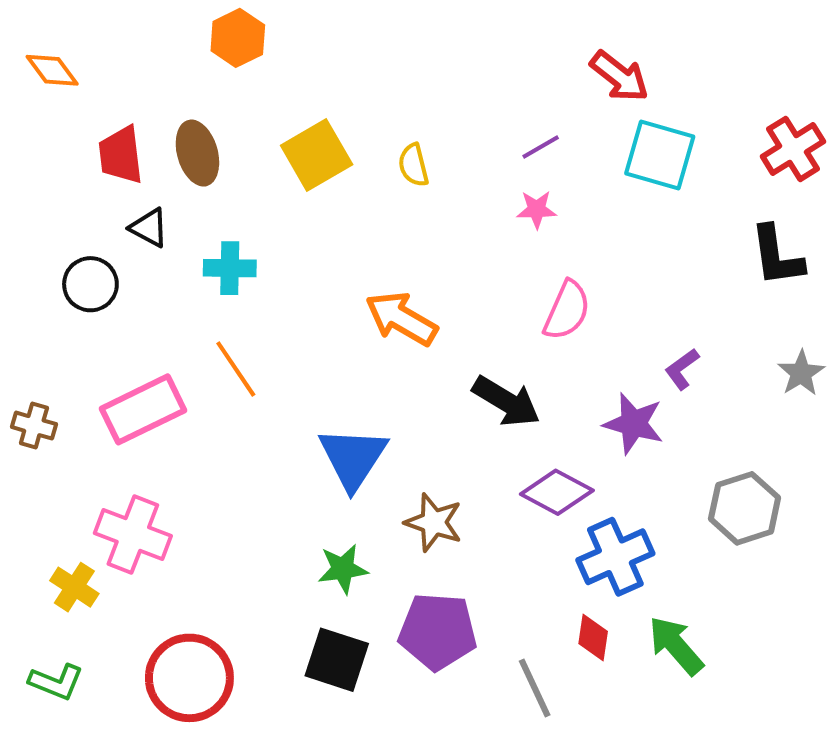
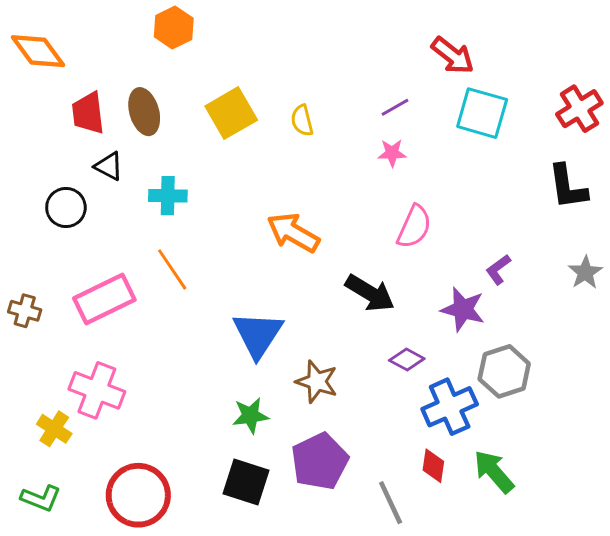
orange diamond: (52, 70) -> (38, 51), size x1.4
purple diamond: (557, 492) -> (407, 359), size x0.7
gray hexagon: (745, 508) -> (504, 371), moved
purple pentagon: (438, 631) -> (320, 461), turned -30

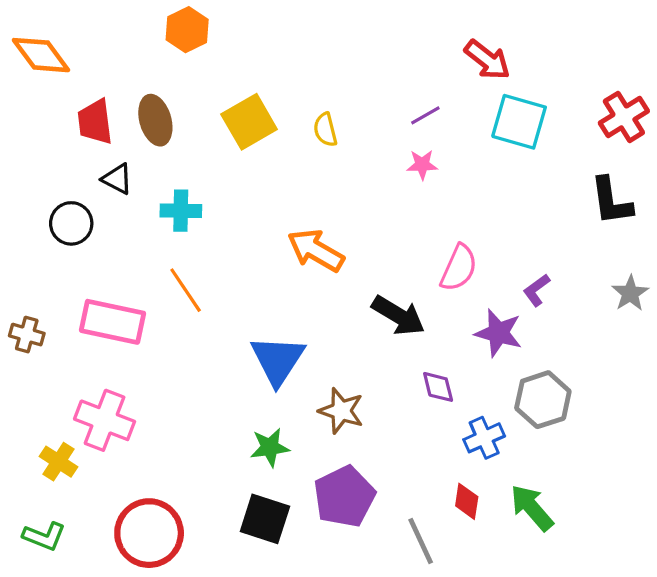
pink semicircle: (414, 227) -> (459, 268), moved
pink rectangle: (104, 299) -> (113, 322), turned 38
purple diamond: (407, 359) -> (438, 387), turned 48
blue cross: (450, 407) -> (484, 438), size x0.7

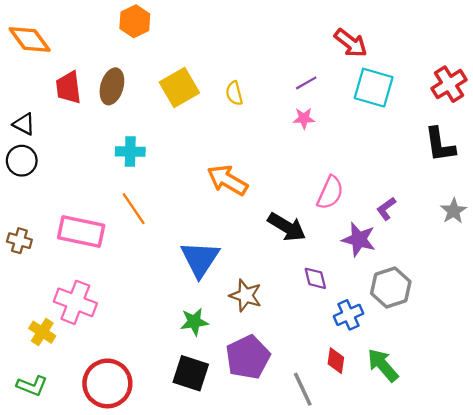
brown ellipse: (155, 120) -> (112, 86), turned 32
black triangle: (117, 179) -> (24, 124), moved
black circle: (71, 223) -> (22, 161), moved

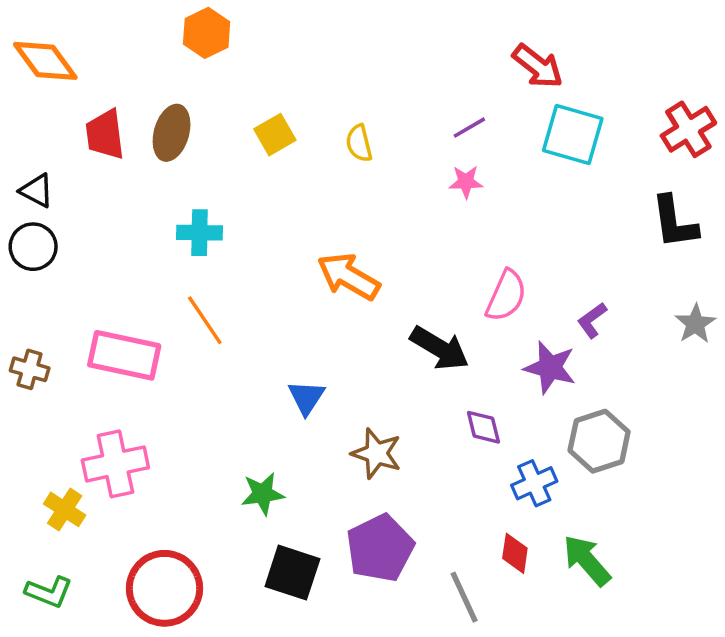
yellow square: (179, 88) -> (275, 135), size x0.7
blue triangle: (200, 259) -> (306, 397), size x0.6
pink cross: (75, 302) -> (115, 464), turned -33
green star: (194, 322) -> (263, 494), moved

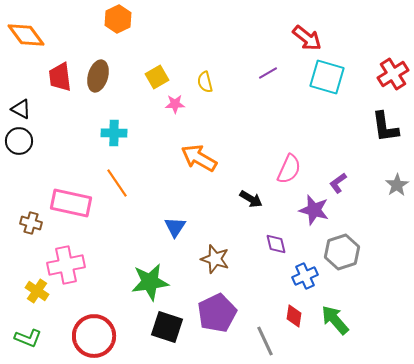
pink star: (466, 182) -> (175, 104), moved
black arrow: (440, 348) -> (251, 199), size x0.7
brown cross: (30, 369) -> (31, 223), moved
green star: (263, 494) -> (150, 282), size x1.5

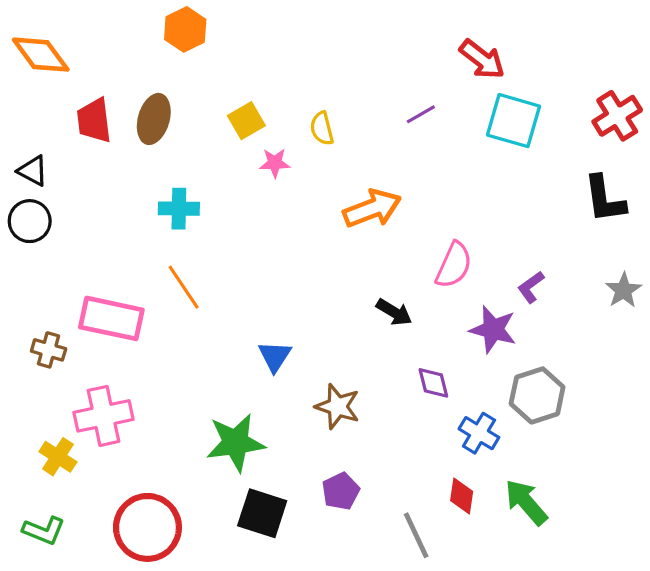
orange arrow: (199, 158) -> (372, 209), moved, turned 129
blue cross: (305, 276) -> (479, 433), turned -35
purple pentagon: (217, 313) -> (341, 491), size x0.6

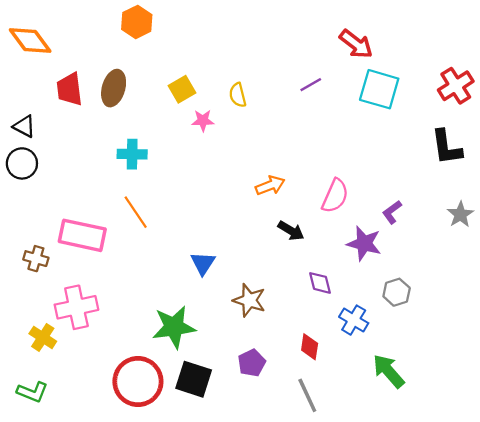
orange arrow: (372, 209) -> (270, 185), moved, size x0.7
gray hexagon: (537, 395) -> (397, 292), size x0.7
red diamond: (462, 496) -> (310, 347), moved
red circle: (147, 527) -> (138, 382), moved

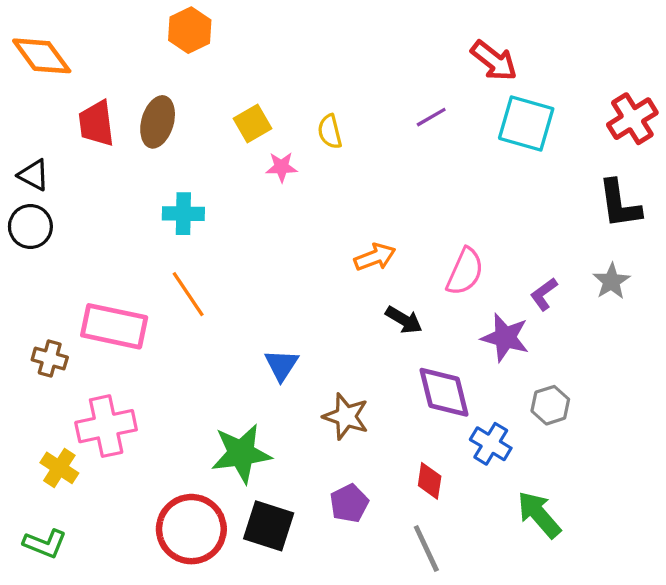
gray star: (460, 214) -> (611, 281), moved
purple diamond: (320, 283) -> (444, 392), size x1.6

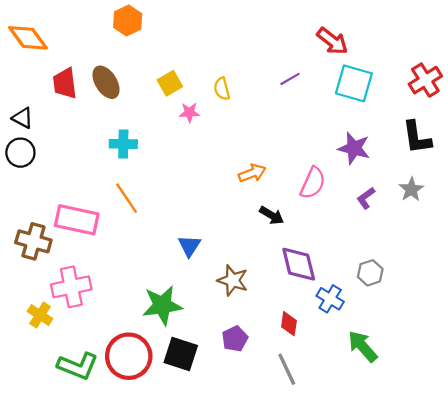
brown ellipse: (158, 122) -> (106, 82), turned -48
purple star: (505, 338) -> (354, 148), moved
brown cross: (50, 358) -> (33, 241), size x1.5
green L-shape: (45, 544) -> (78, 366), moved, size x1.4

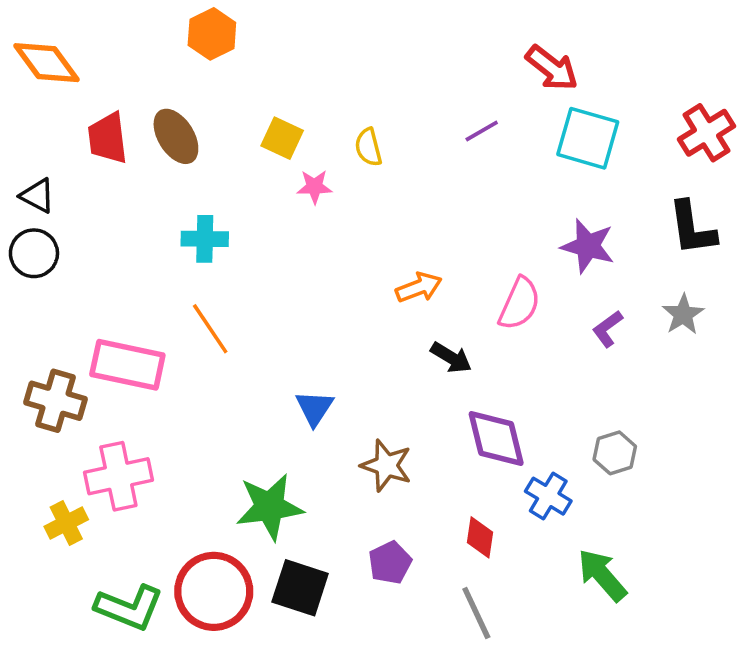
yellow square: (170, 83) -> (282, 138), turned -35
yellow cross: (40, 315) -> (66, 523), turned 30

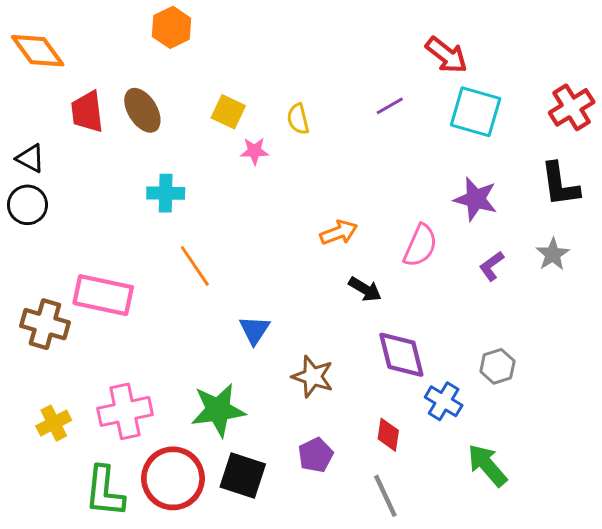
orange line: (210, 329) -> (195, 266), moved
pink cross: (118, 476) -> (125, 411), moved
green L-shape: (129, 608) -> (105, 491), turned 74

